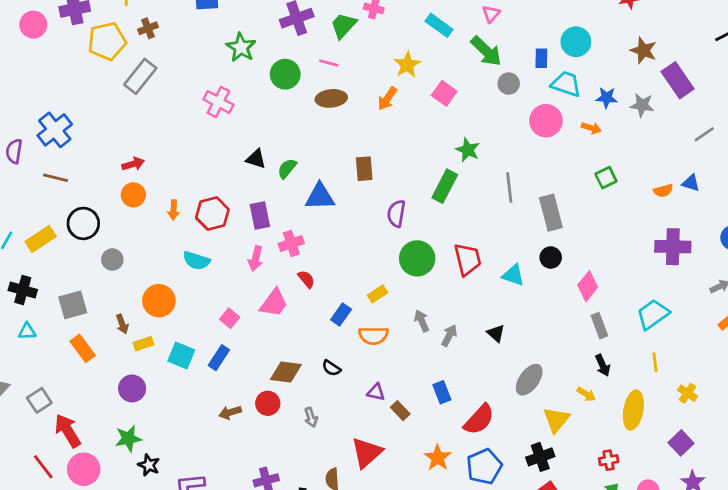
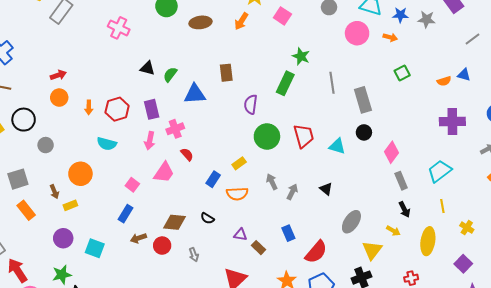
cyan square: (181, 356) -> (95, 248), moved
brown arrow: (230, 412) -> (138, 238), moved

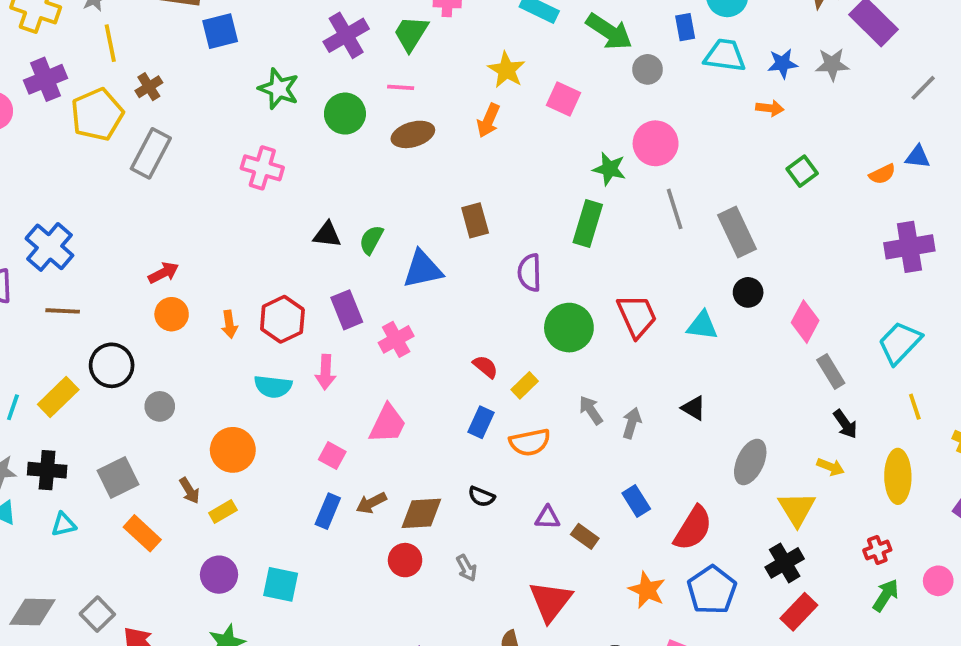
pink circle: (357, 33) -> (656, 143), moved
pink arrow: (150, 141) -> (326, 372), moved
red semicircle: (187, 154) -> (485, 367), moved
brown arrow: (138, 238) -> (371, 503), moved

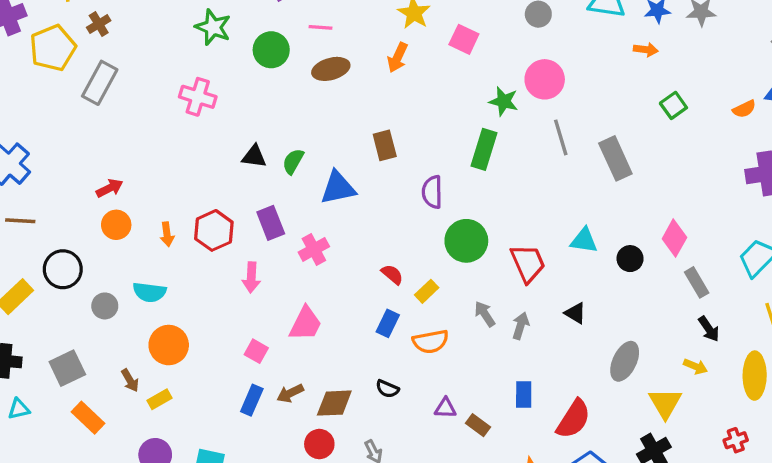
black circle: (748, 292) -> (630, 259), moved
red trapezoid: (637, 316) -> (528, 263), moved
cyan semicircle: (273, 387) -> (149, 292), moved
blue rectangle: (636, 501) -> (524, 394), turned 32

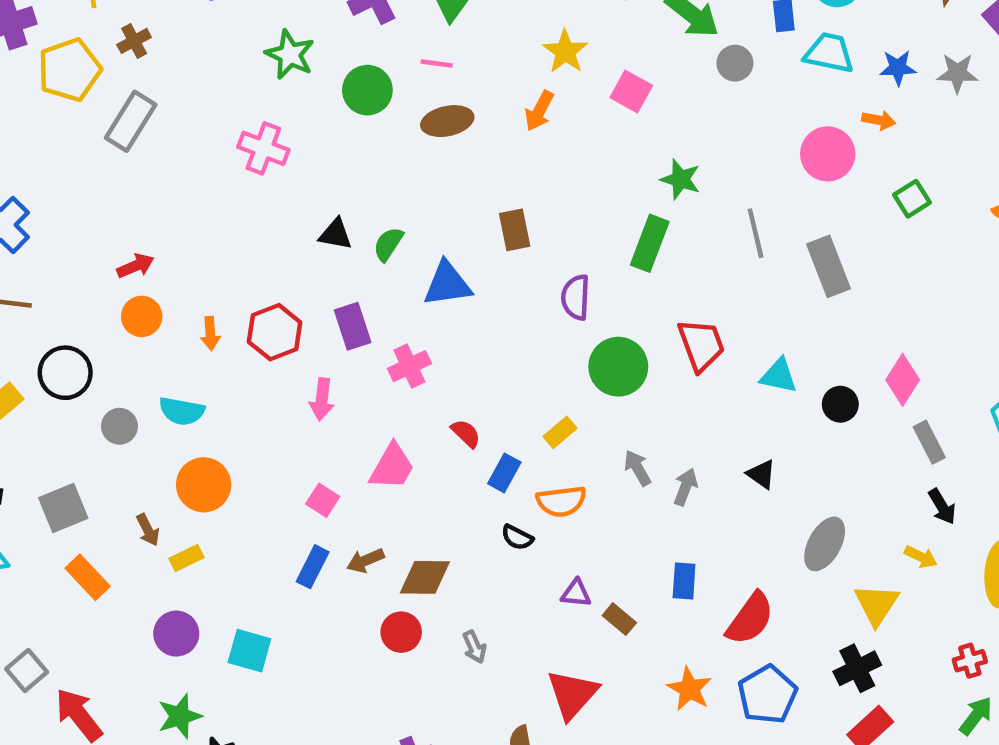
pink circle: (545, 79) -> (828, 154), moved
red trapezoid: (528, 263) -> (701, 345), moved
red semicircle: (392, 274) -> (466, 433), moved
black semicircle: (387, 389) -> (517, 537), moved

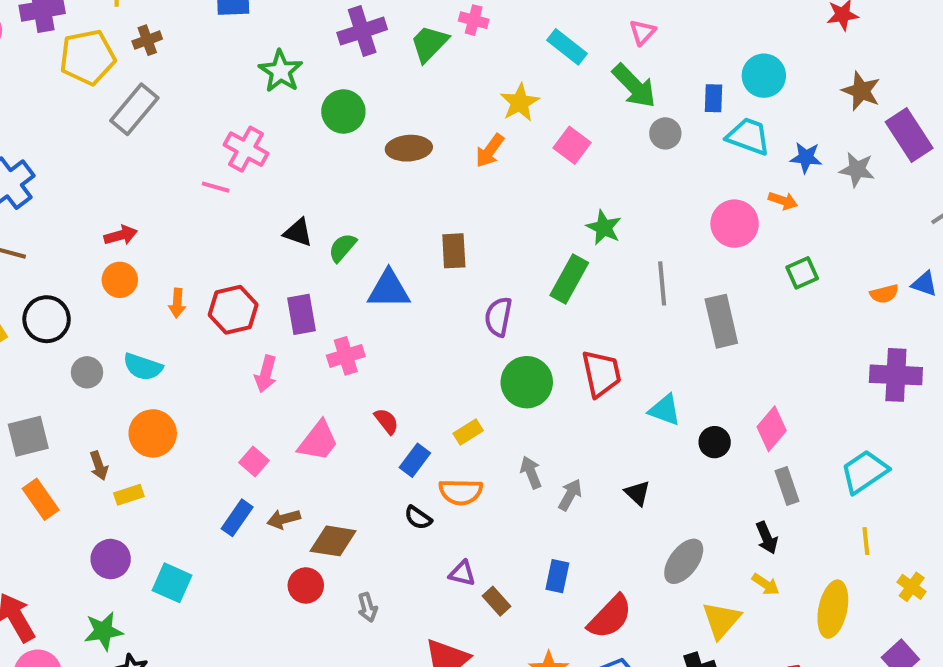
pink line: (437, 64) -> (216, 187), moved
black arrow: (942, 507) -> (767, 538), moved

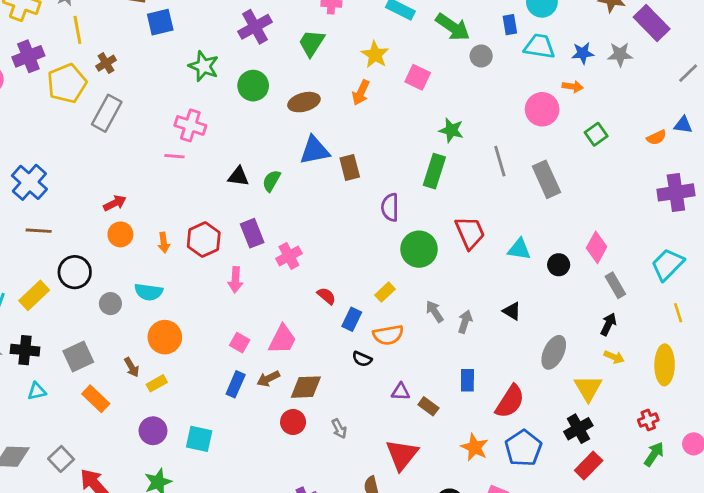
green trapezoid: (429, 44) -> (312, 43), moved
blue triangle: (389, 289) -> (315, 150), moved
pink trapezoid: (318, 441) -> (282, 339), moved
black arrow: (767, 538) -> (608, 324), turned -120

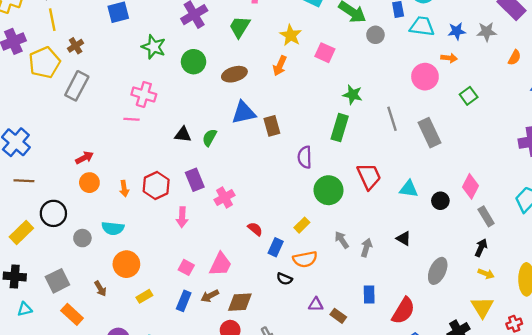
orange semicircle: (656, 137) -> (514, 58), moved, turned -35
yellow rectangle: (157, 383) -> (144, 296), moved
yellow triangle: (588, 388) -> (482, 307), moved

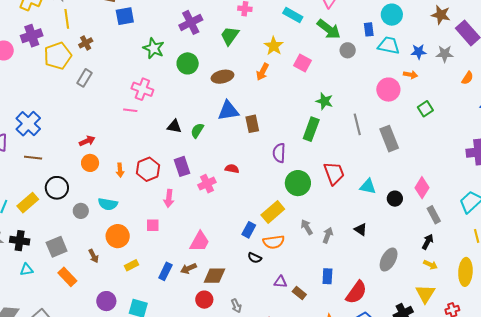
gray rectangle: (77, 86) -> (84, 78), size x0.7
yellow rectangle: (302, 225) -> (273, 212), size x1.6
red semicircle: (255, 229) -> (232, 169), moved, turned -32
pink square: (186, 267) -> (153, 225), moved, turned -32

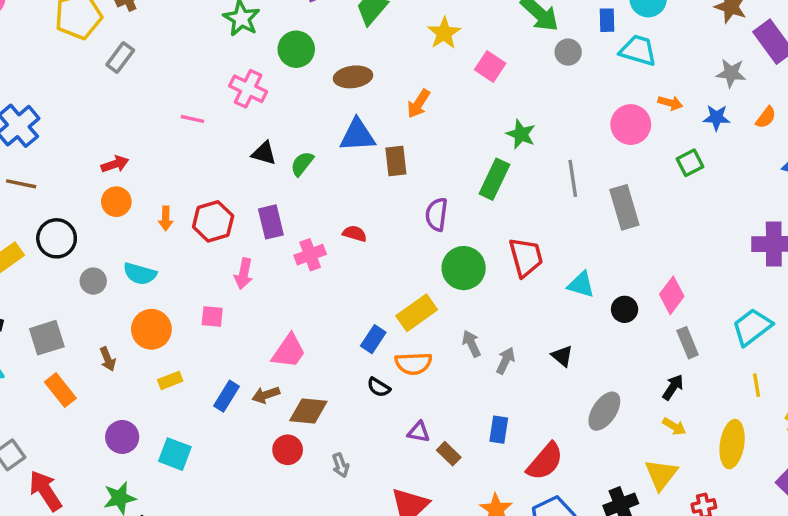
blue star: (419, 52) -> (716, 118), moved
orange arrow: (263, 72) -> (418, 104), moved
pink cross: (142, 89) -> (248, 89), moved

